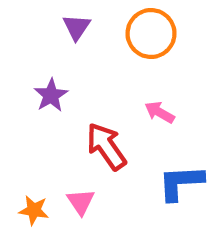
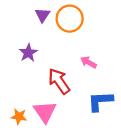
orange circle: (151, 33) -> (70, 19), moved
pink triangle: (81, 202) -> (45, 112), size x1.5

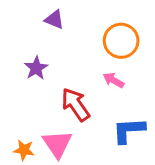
purple triangle: (42, 15) -> (54, 20), turned -42
orange circle: (70, 19) -> (121, 41), moved

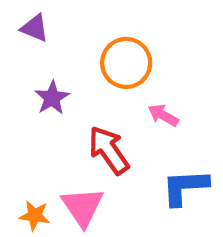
purple triangle: (54, 20) -> (35, 28), moved
orange circle: (121, 41) -> (126, 63), moved

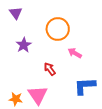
purple triangle: (35, 28) -> (16, 13), turned 32
red arrow: (109, 150) -> (50, 69), size x0.6

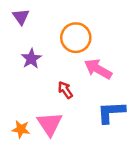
pink arrow: (75, 53) -> (98, 69), size x1.5

